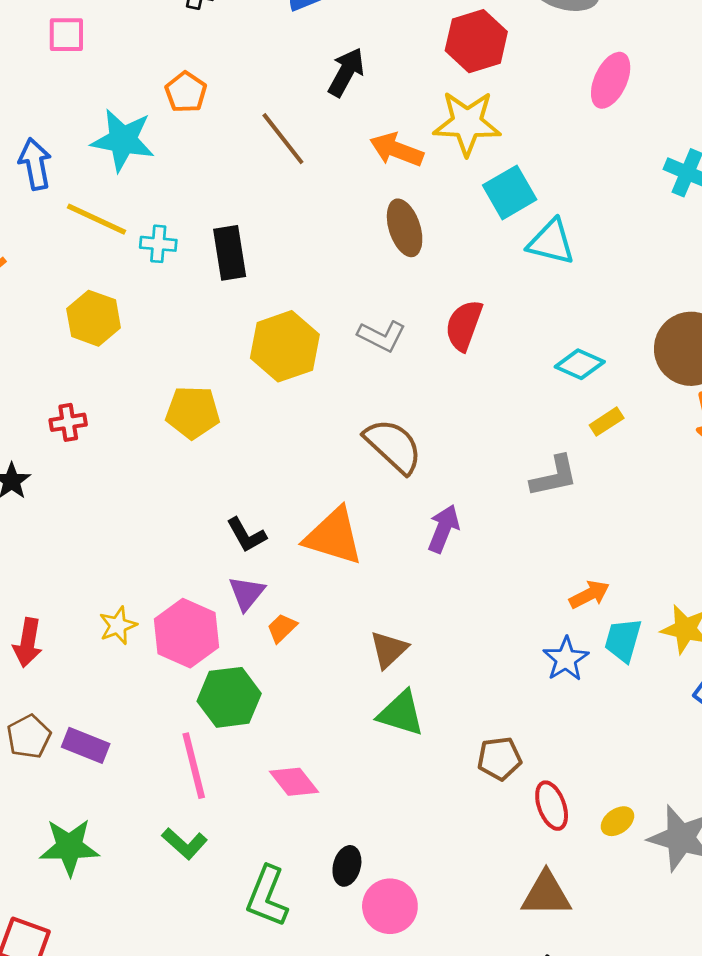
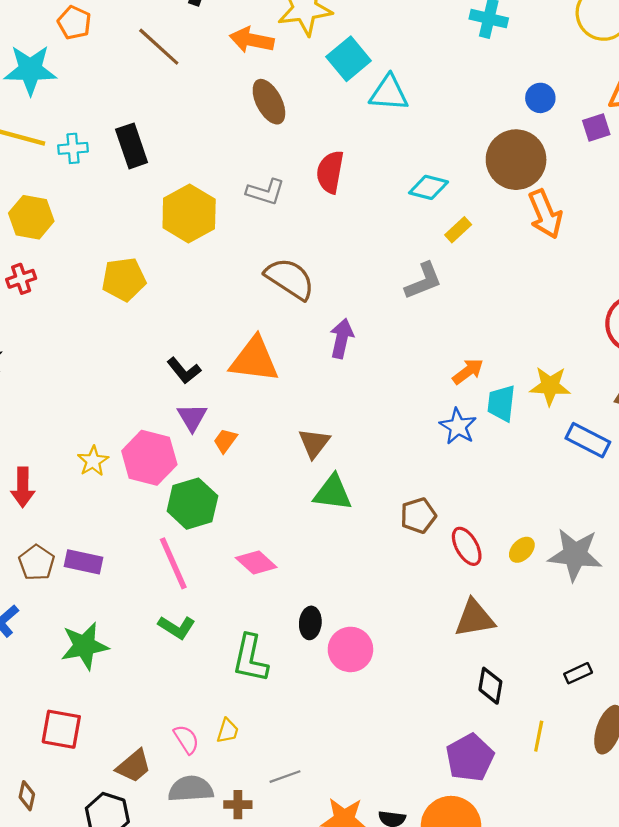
red cross: (68, 422) -> (21, 279), moved

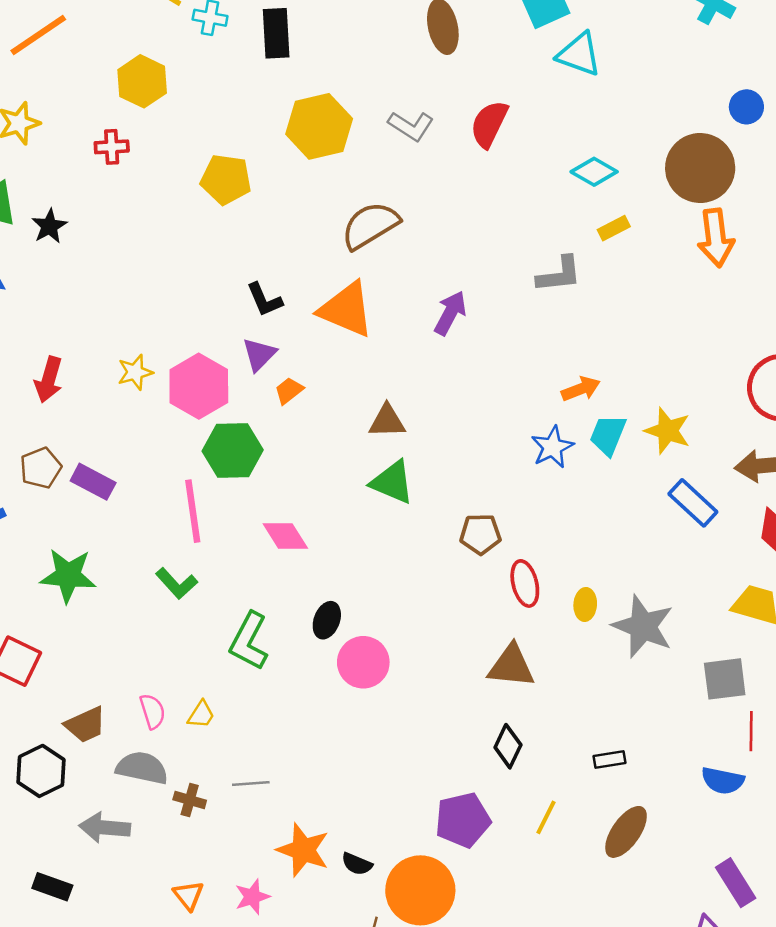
brown semicircle: (290, 279) -> (370, 225), moved, turned -80
brown triangle: (314, 443) -> (387, 421), turned 36
yellow ellipse: (522, 550) -> (585, 604), turned -56

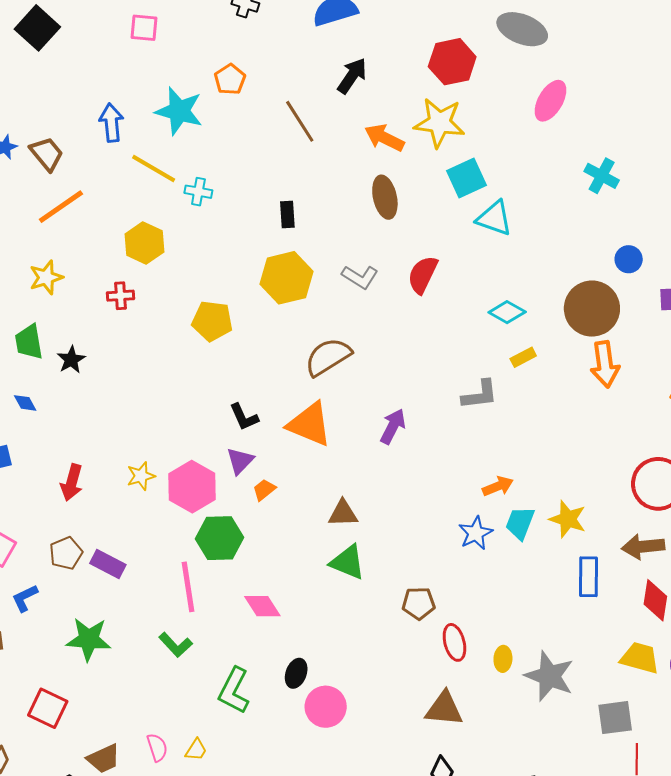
black rectangle: (276, 33) -> (287, 215), moved, size x0.7
blue rectangle: (693, 503) -> (588, 577), turned 48

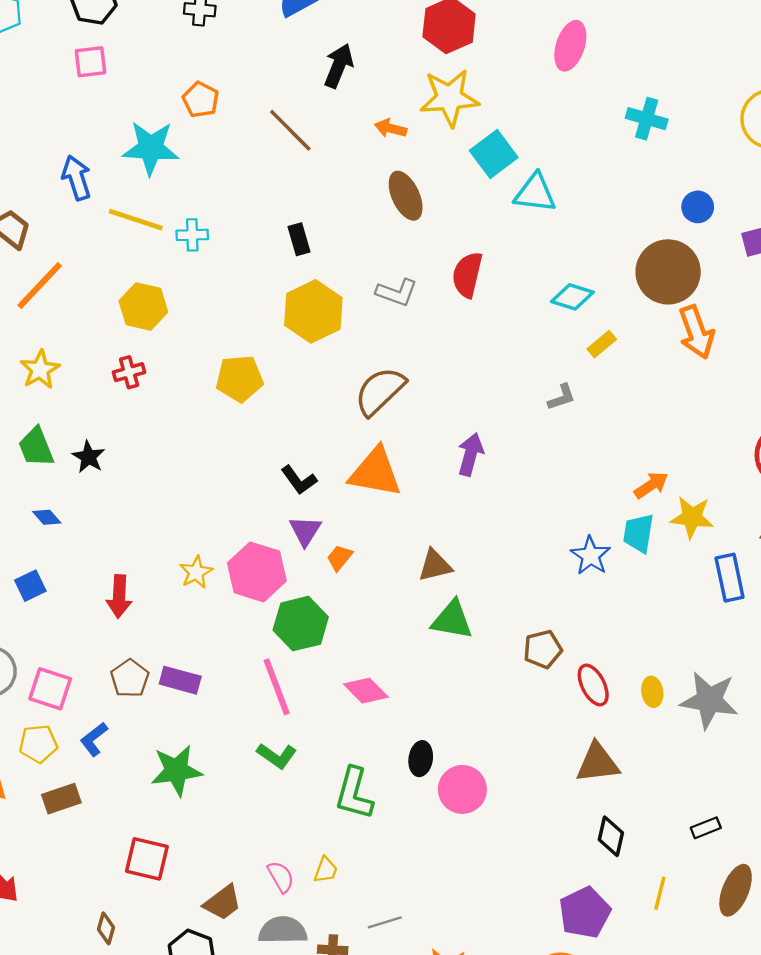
orange arrow: (384, 138) -> (391, 128), size x0.7
gray L-shape: (480, 395) -> (562, 397), size x0.7
orange arrow: (498, 486) -> (651, 485), moved

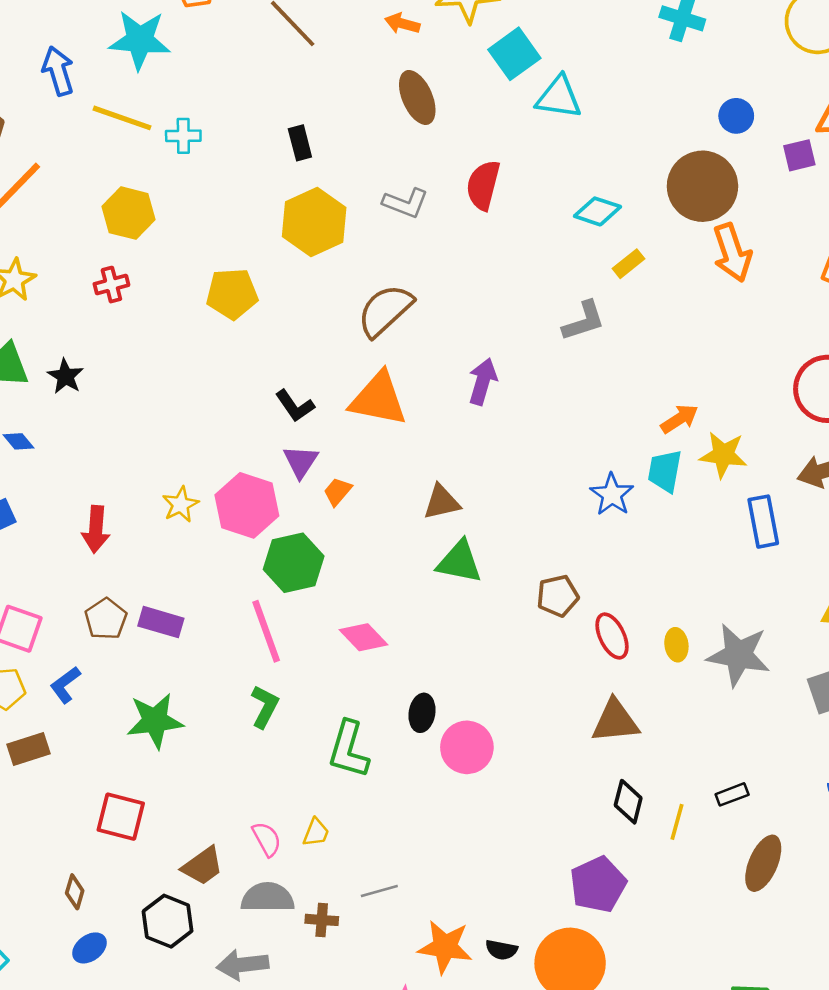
gray L-shape: (562, 397) -> (584, 321), size x1.4
green L-shape: (277, 756) -> (265, 707), turned -99
yellow line: (660, 893) -> (677, 822), moved

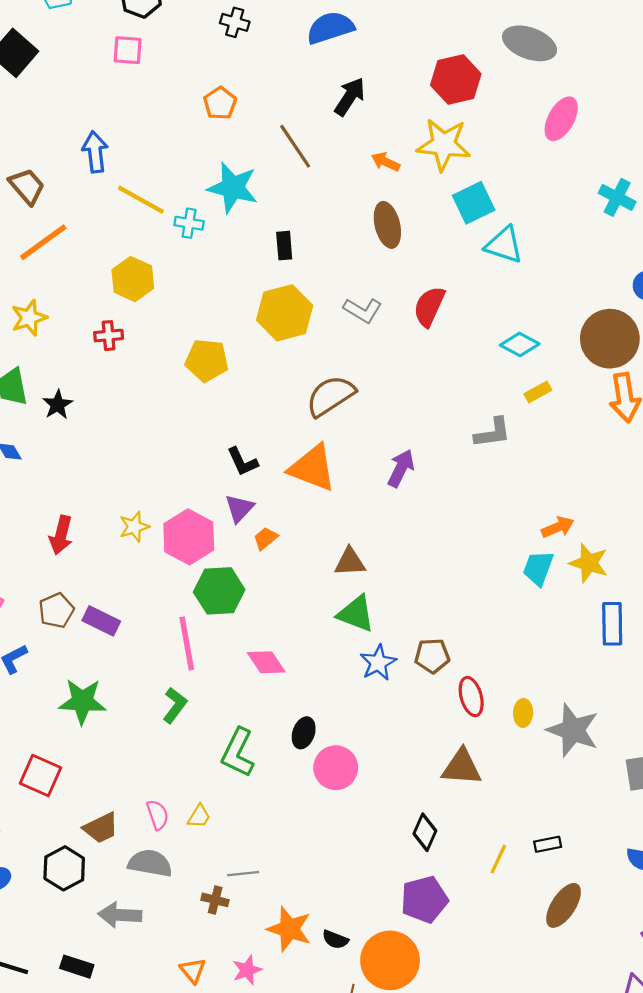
cyan star: (140, 40) -> (233, 188), moved
blue star: (612, 495) -> (378, 663), moved
black diamond: (628, 802) -> (425, 832), moved
brown cross: (322, 920) -> (215, 900), moved

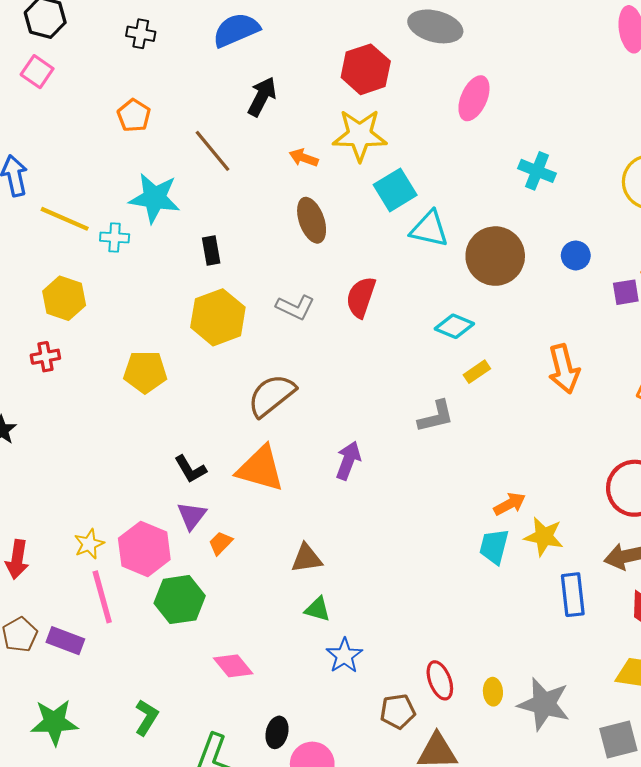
pink square: (128, 50) -> (37, 72), turned 36
brown circle: (610, 339) -> (495, 256), moved
green triangle: (356, 614) -> (317, 609), size x0.7
pink line: (187, 643) -> (102, 597), moved
brown pentagon: (432, 656) -> (398, 711), moved

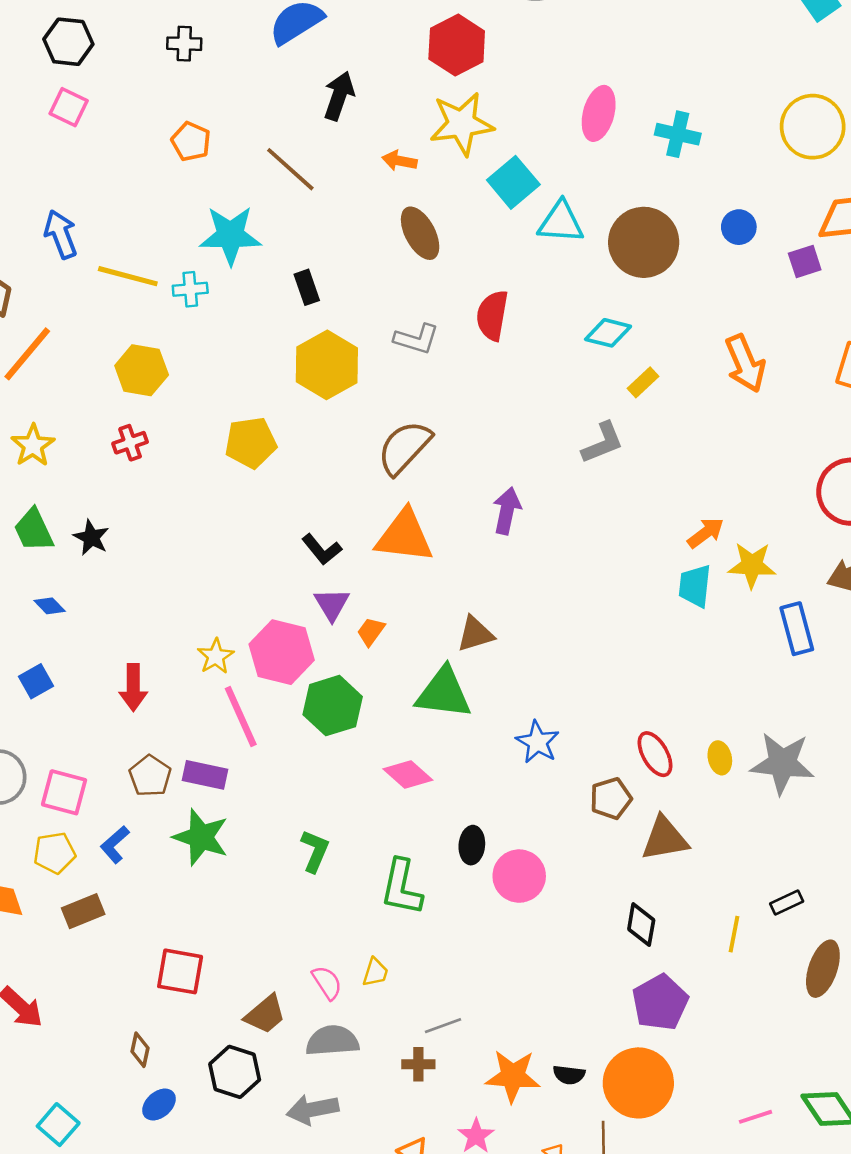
pink ellipse: (474, 98) -> (599, 113), moved
green triangle: (317, 609) -> (444, 693), moved, size x1.8
green star: (54, 722) -> (201, 837), moved, turned 30

